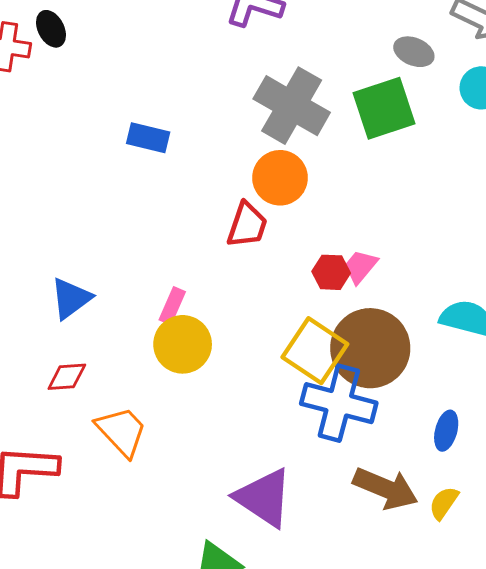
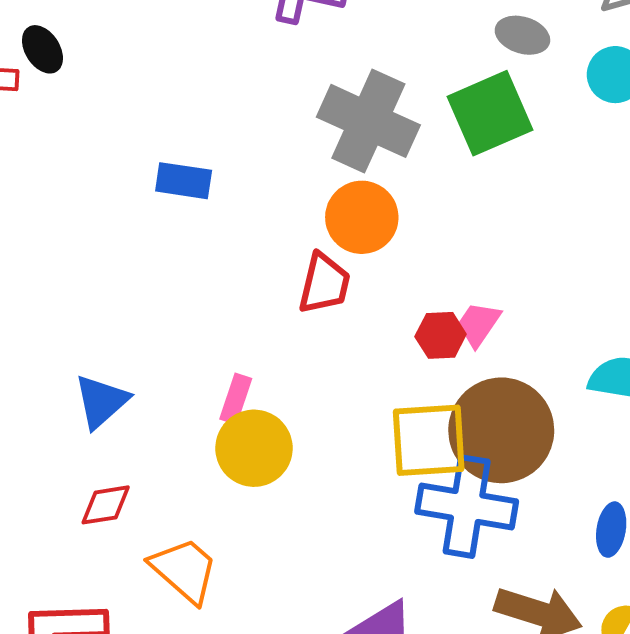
yellow square: (315, 351) -> (429, 440), turned -32

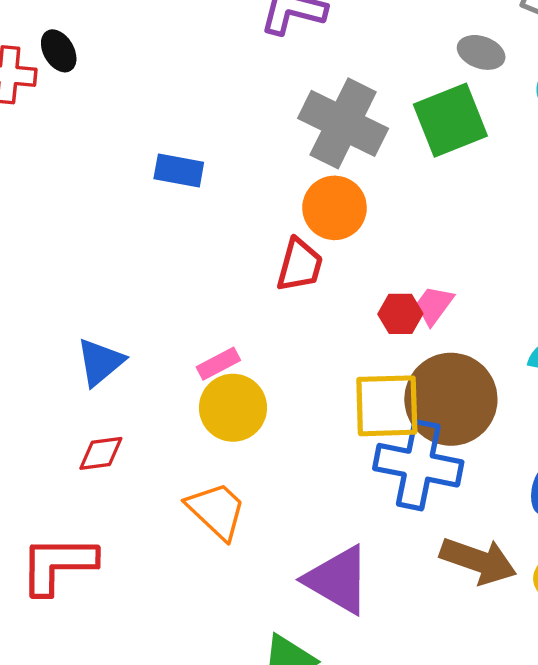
pink rectangle: (236, 399) -> (218, 364), turned 42
orange trapezoid: (184, 570) -> (216, 511), moved

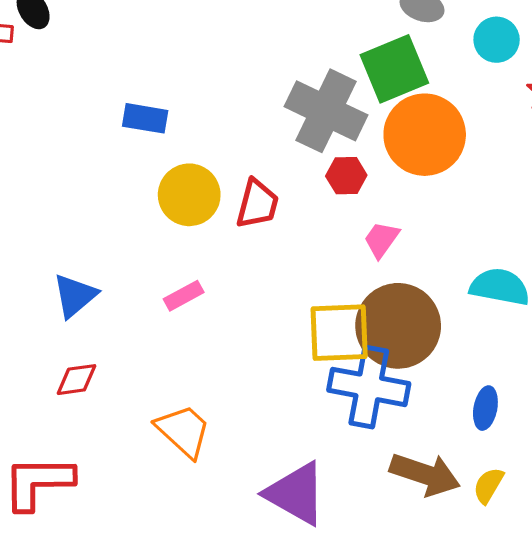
gray cross: (343, 123) -> (326, 111), moved
orange circle: (335, 208) -> (425, 135), moved, size x1.4
red hexagon: (400, 314) -> (346, 176), moved
yellow circle: (233, 408) -> (189, 195), moved

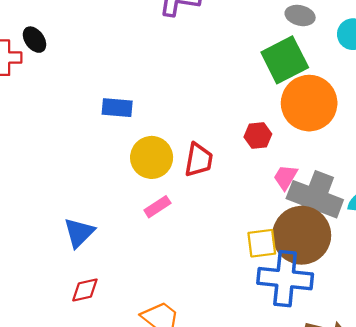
gray cross: (326, 111) -> (315, 199), moved
pink rectangle: (184, 296) -> (157, 207), moved
yellow square: (339, 333) -> (262, 243), size x0.7

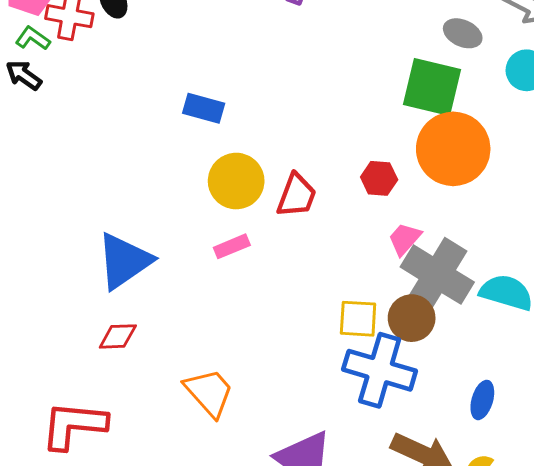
green square: (285, 60) -> (432, 87), turned 30
blue triangle: (79, 233) -> (124, 261), size x1.4
brown circle: (302, 235) -> (412, 318), size x0.6

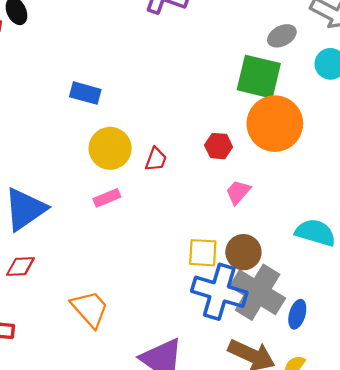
gray ellipse: (463, 33) -> (282, 36), turned -52
red trapezoid: (296, 196) -> (156, 159), size x0.7
gray cross: (437, 275) -> (258, 292), moved

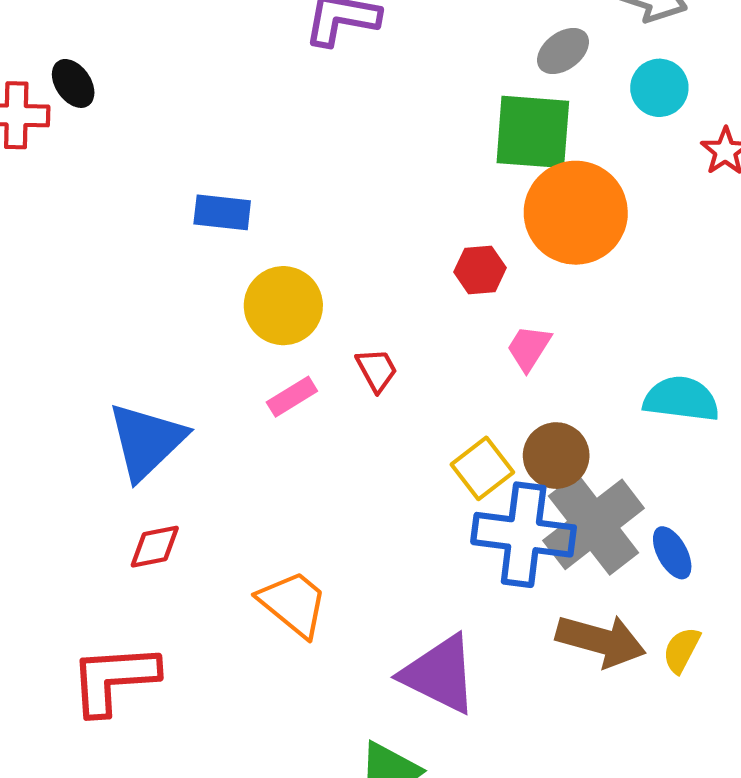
red trapezoid: (156, 159) -> (377, 370), moved, turned -40
yellow square: (203, 253) -> (482, 468), turned -32
gray cross: (258, 292) -> (594, 524), turned 30
blue ellipse: (297, 314) -> (672, 553), turned -36

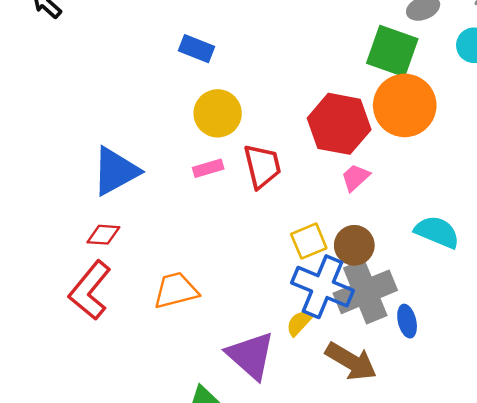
red hexagon: (480, 270) -> (339, 124), size x2.0
red trapezoid: (377, 370) -> (262, 166), size x1.6
orange trapezoid: (293, 604) -> (176, 290), turned -69
yellow semicircle: (681, 650) -> (299, 323), moved
red L-shape: (114, 679) -> (90, 290), moved, turned -62

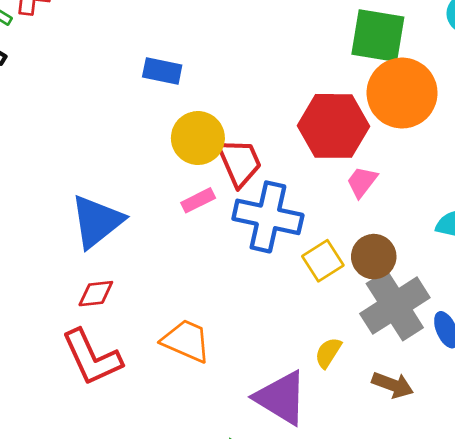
red trapezoid: (262, 166) -> (240, 162), moved
blue cross: (322, 287) -> (268, 217), moved
red L-shape: (90, 290) -> (92, 357), turned -54
orange trapezoid: (176, 290) -> (186, 341), turned 48
brown arrow: (351, 361) -> (393, 385), size x0.7

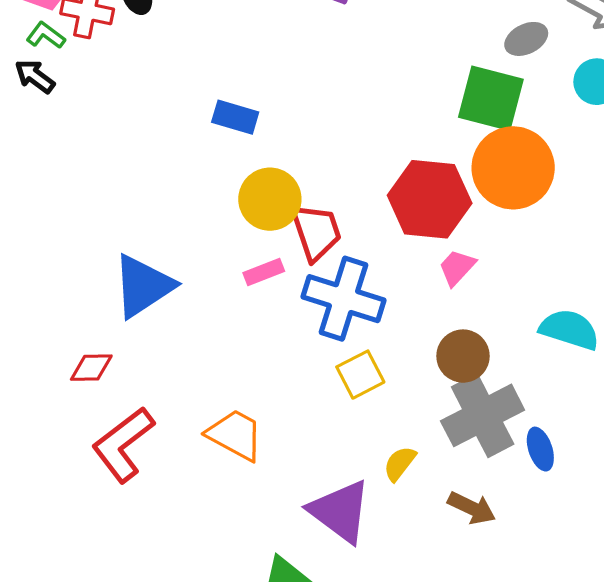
yellow square: (323, 261) -> (360, 375), moved
red diamond: (96, 294) -> (91, 368), moved
red L-shape: (92, 357) -> (123, 444), turned 72

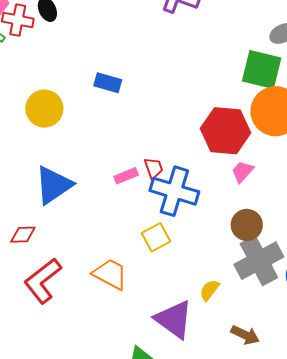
yellow circle: (270, 199) -> (44, 109), moved
red trapezoid: (316, 232) -> (153, 168), moved, size x0.6
yellow square: (360, 375) -> (156, 237), moved
brown arrow: (472, 508) -> (245, 335), moved

